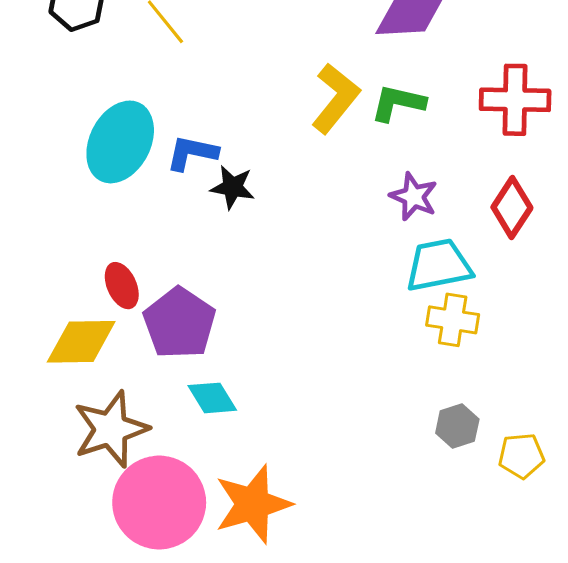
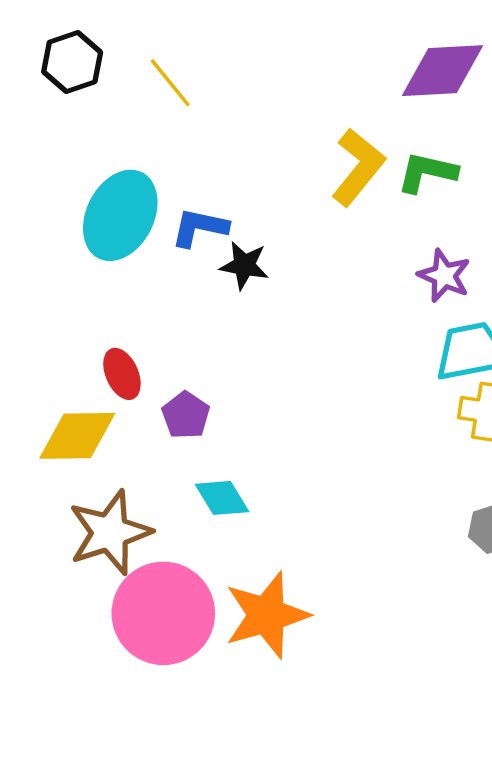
purple pentagon: (179, 323) -> (186, 415), size x0.6

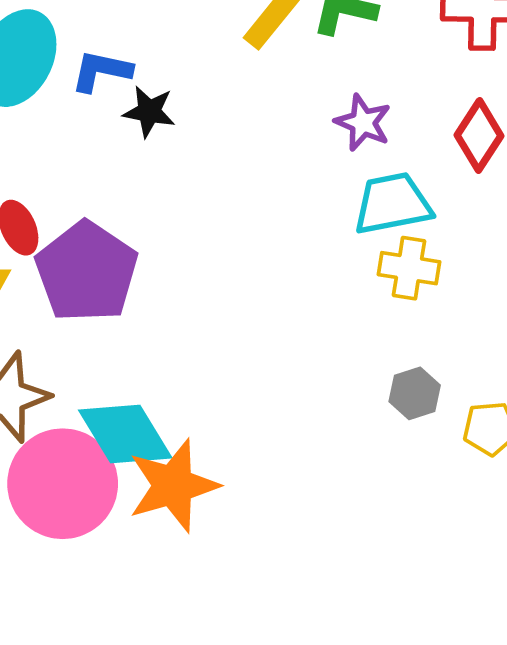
purple pentagon: (186, 415) -> (87, 272), size x2.0
cyan diamond: (222, 498) -> (125, 434), moved, size x1.6

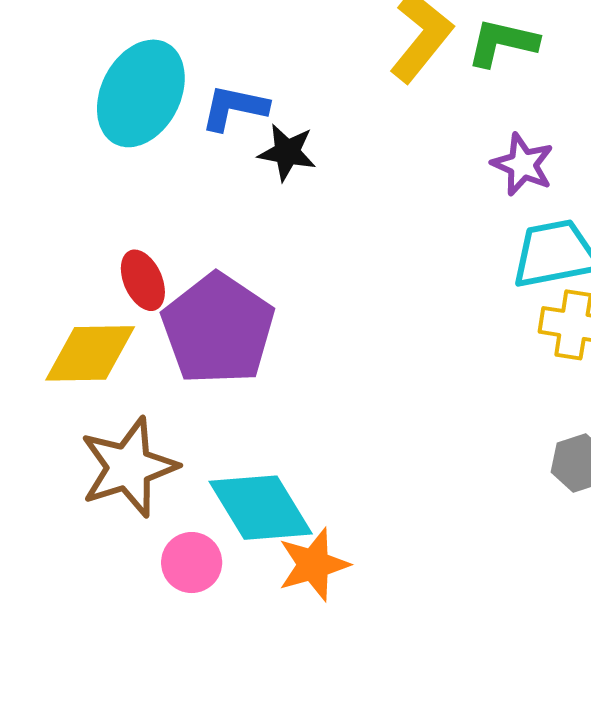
pink circle: (63, 484) -> (192, 563), size x0.5
orange star: (173, 486) -> (313, 565), size x0.7

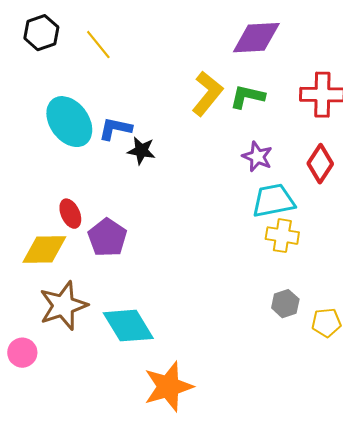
cyan ellipse: (141, 93) -> (69, 122), turned -63
purple pentagon: (218, 329) -> (107, 238), size x0.7
pink circle: (192, 563) -> (22, 353), moved
orange star: (313, 565) -> (168, 387), moved, size x1.4

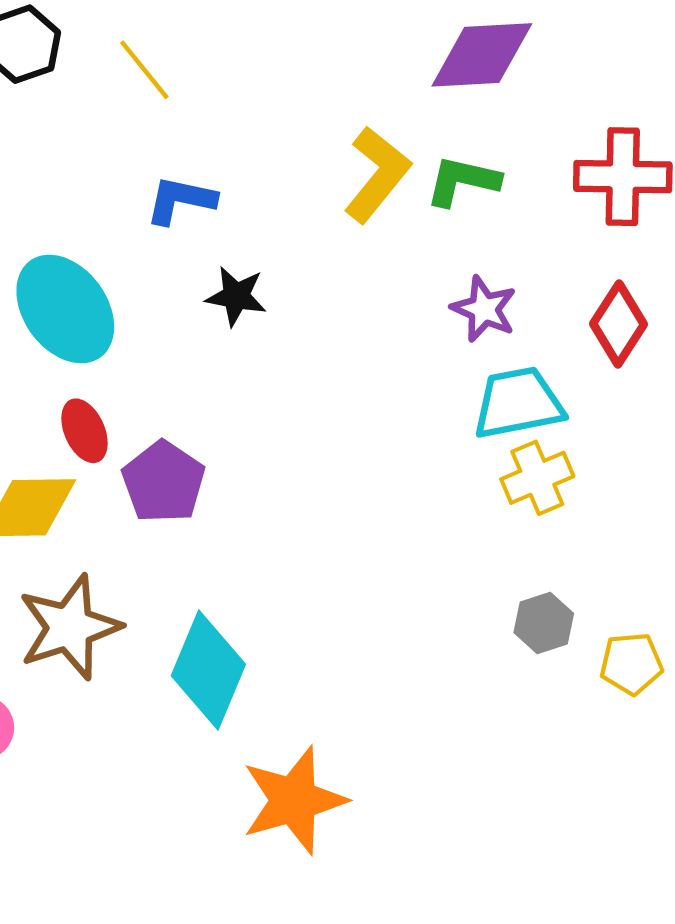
cyan ellipse: (69, 122) -> (65, 309), moved
blue L-shape: (115, 129) -> (181, 200), moved
yellow cross: (282, 236) -> (537, 478), turned -32
cyan diamond: (128, 326) -> (208, 670), turned 54

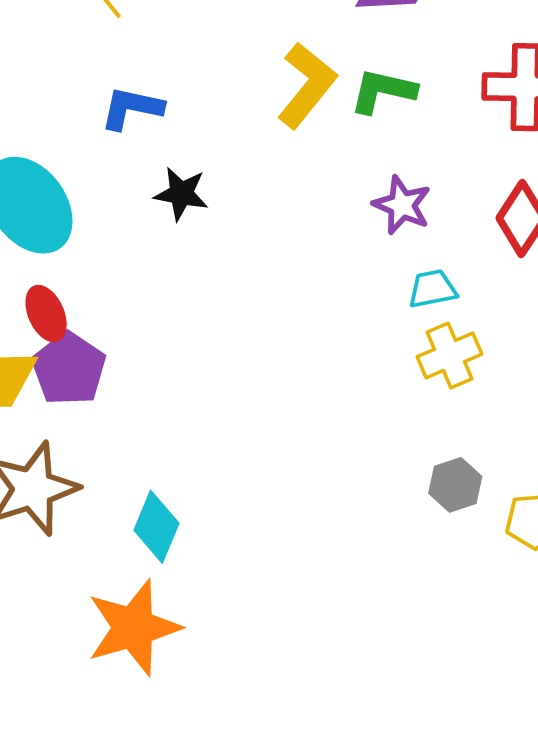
cyan trapezoid: (518, 403) -> (432, 289), size x0.6
purple pentagon: (164, 482) -> (69, 369), moved
cyan diamond: (208, 670) -> (156, 527), size x0.7
orange star: (294, 800) -> (134, 628), moved

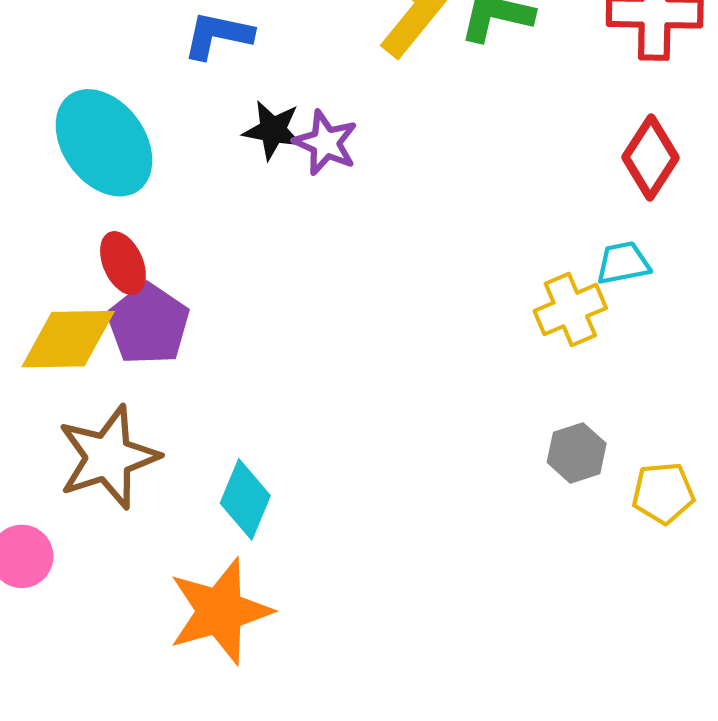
purple star: (402, 205) -> (326, 143), moved
cyan trapezoid: (432, 289) -> (623, 263), moved

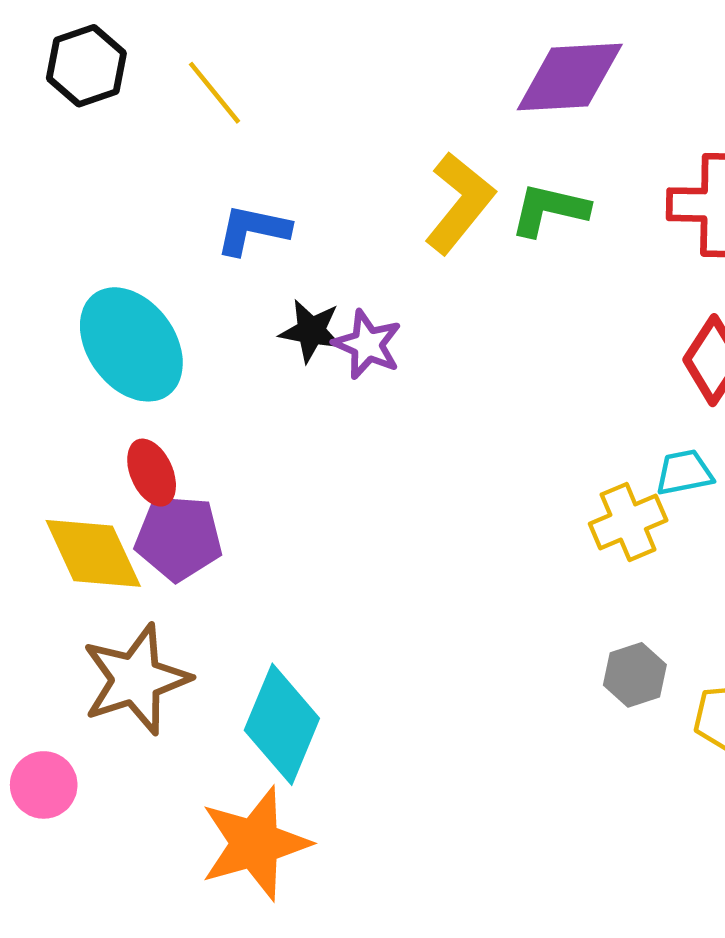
purple pentagon: (148, 324) -> (179, 538), turned -30
yellow diamond: (68, 339) -> (93, 553), turned 66
cyan diamond: (245, 499) -> (282, 724), size x1.4

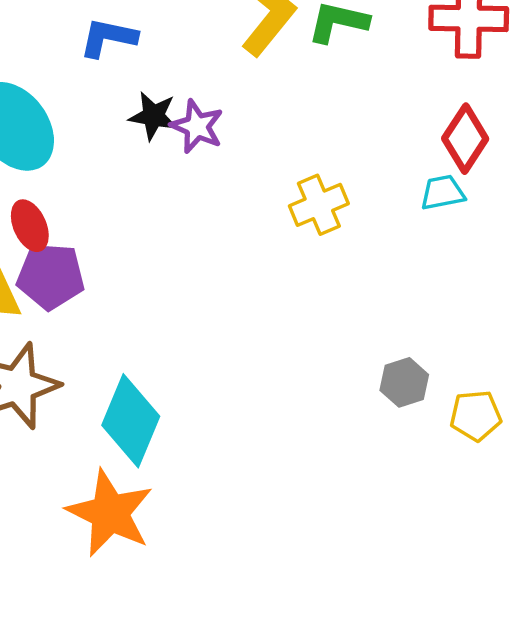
cyan trapezoid: (684, 473) -> (443, 193), moved
yellow cross: (628, 522) -> (319, 205), moved
orange star: (255, 843) -> (110, 513), turned -30

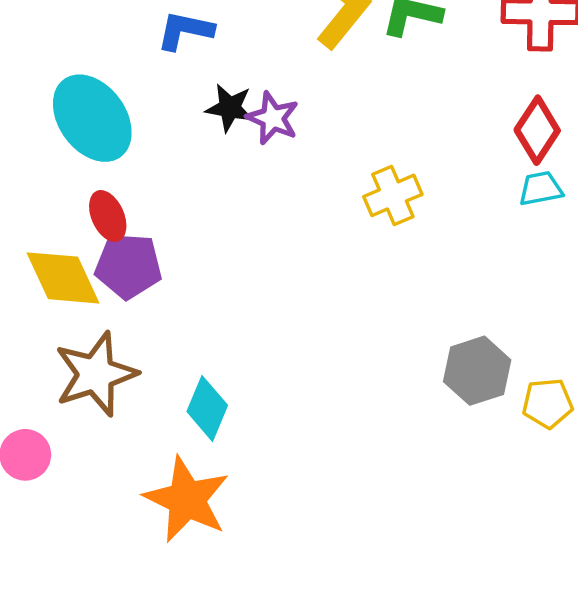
cyan trapezoid: (443, 193) -> (541, 189), moved
gray hexagon: (404, 382) -> (477, 371), size x1.4
cyan diamond: (131, 421) -> (207, 408), size x0.7

